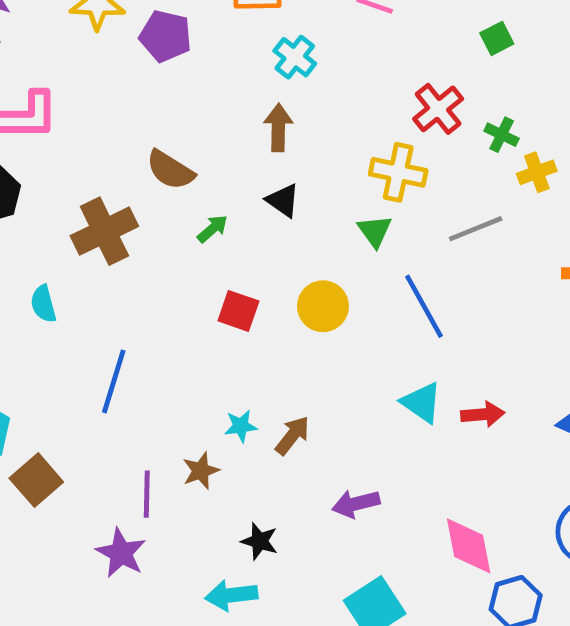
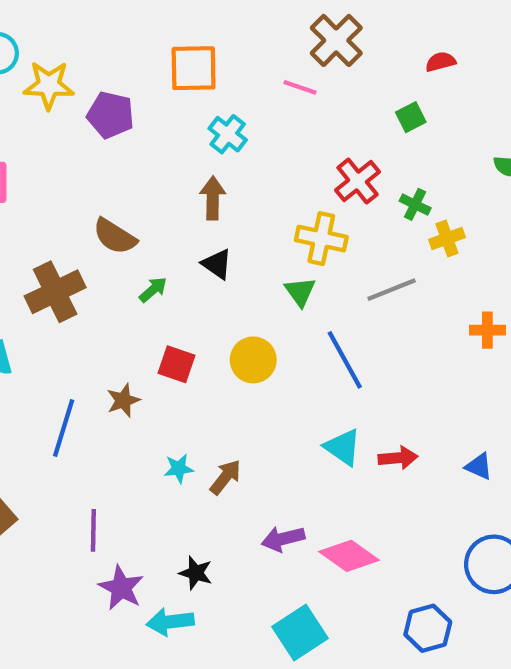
brown star: (201, 471) -> (123, 400), moved
pink diamond: (469, 546) -> (349, 556), moved, turned -44
purple star: (121, 553) -> (121, 588), moved

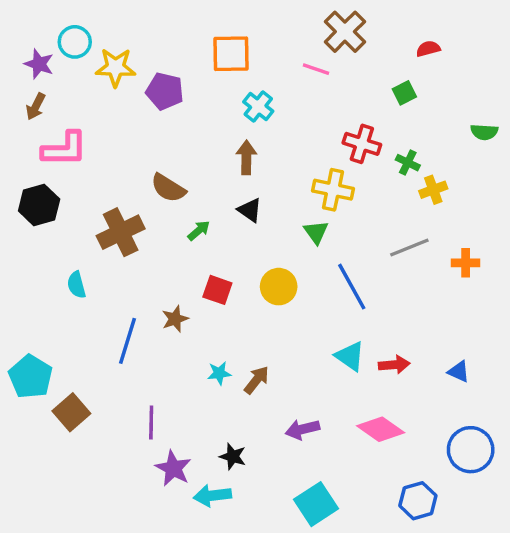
red cross: (358, 181) -> (362, 144), turned -33
gray line: (392, 290) -> (409, 247), moved
pink diamond: (349, 556) -> (381, 429), moved

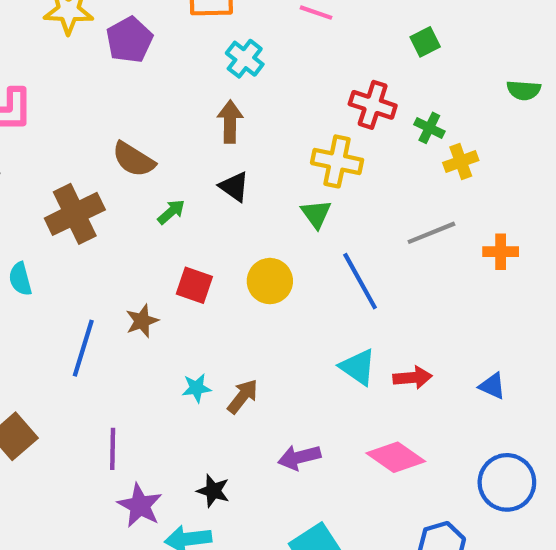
purple pentagon: (165, 91) -> (129, 40), turned 30

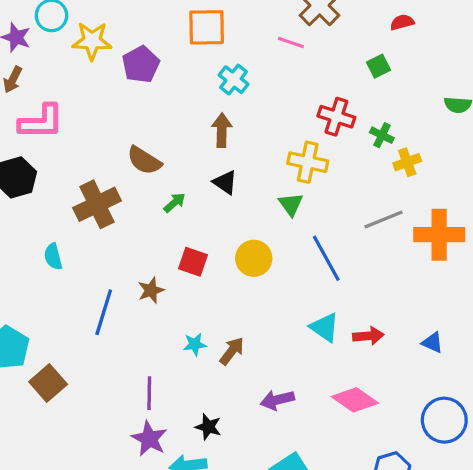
orange cross: (501, 252) -> (439, 235), size x1.8
purple line: (113, 449) -> (149, 393), moved

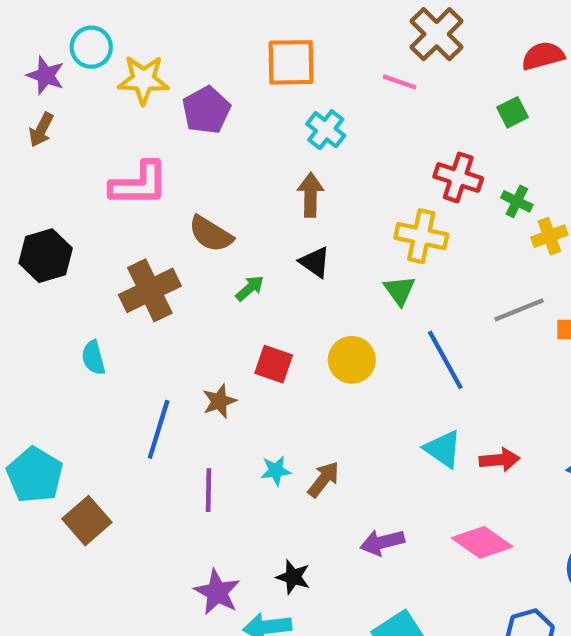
red semicircle: (402, 22) -> (543, 56), size x1.4
pink L-shape: (41, 122) -> (139, 184), moved
purple line: (149, 393) -> (208, 490), moved

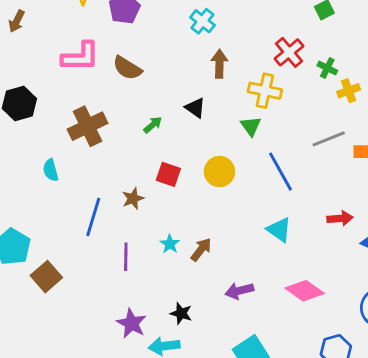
red cross: (458, 177) -> (289, 52), turned 32
brown arrow: (311, 195) -> (219, 64), moved
brown semicircle: (211, 234) -> (127, 68), moved
red arrow: (499, 460) -> (340, 218), moved
cyan star: (276, 471) -> (170, 244), turned -30

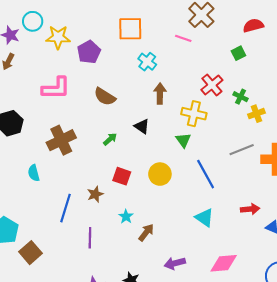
brown semicircle: (127, 68) -> (105, 97), moved
cyan star: (170, 244) -> (126, 217), moved
pink diamond: (305, 291) -> (224, 263), turned -40

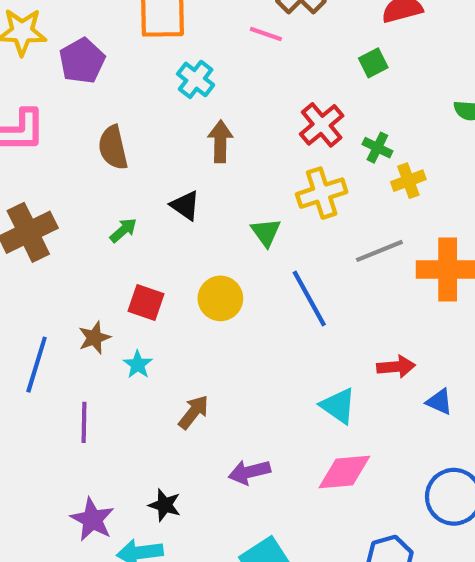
brown semicircle: (105, 97) -> (113, 148), turned 45
yellow cross: (194, 114) -> (322, 193), moved, turned -30
cyan star: (126, 217) -> (138, 365), moved
cyan triangle: (204, 218) -> (338, 406), moved

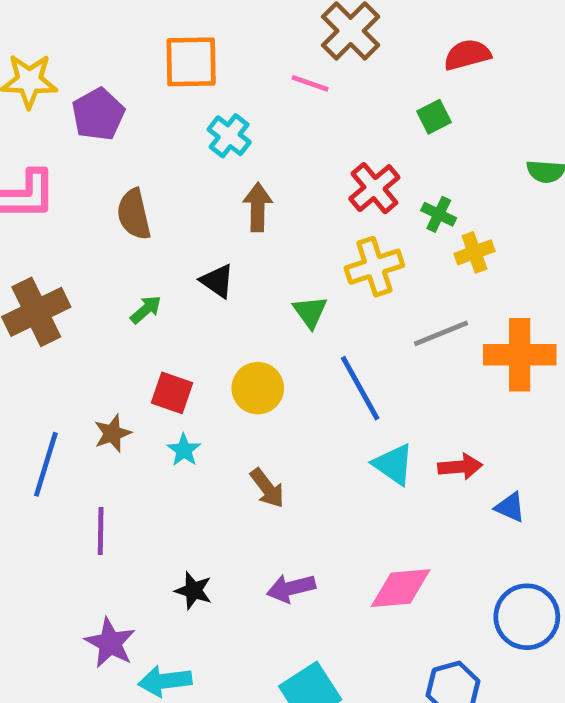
cyan star: (138, 365) -> (184, 450), moved
cyan triangle: (338, 406) -> (393, 464), moved
brown arrow: (194, 412) -> (267, 488), moved, turned 105
black star: (165, 505) -> (193, 591), moved

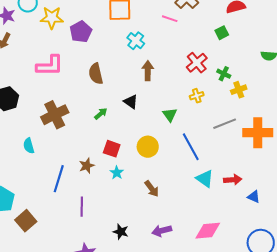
yellow cross: (374, 267) -> (197, 96), size x0.6

